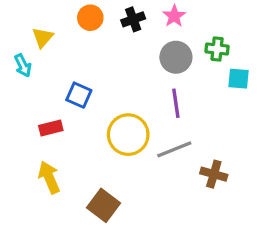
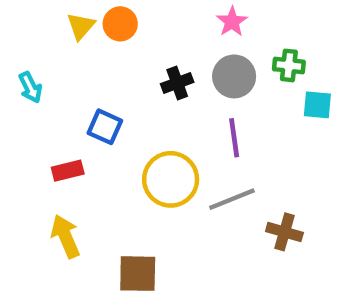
black cross: (133, 19) -> (177, 83), moved
yellow triangle: (43, 37) -> (81, 26), moved
brown square: (103, 205) -> (138, 274), turned -36

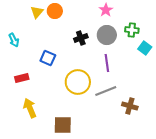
cyan square: (317, 105) -> (145, 48), turned 32
red rectangle: (68, 171) -> (22, 78), moved

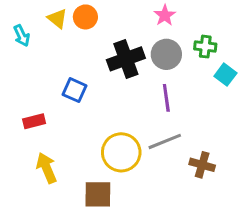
yellow triangle: (37, 12) -> (57, 19), turned -32
black cross: (81, 38) -> (126, 59), size x1.6
cyan arrow: (14, 40) -> (22, 36), moved
yellow circle: (78, 82) -> (121, 152), moved

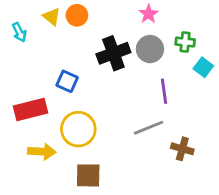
purple line: (166, 98) -> (164, 91), moved
red rectangle: (34, 121) -> (31, 109), size x1.6
yellow circle: (121, 152) -> (78, 129), moved
yellow arrow: (47, 168) -> (42, 152), turned 116

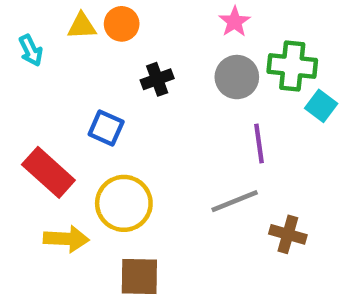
yellow triangle: (52, 17) -> (82, 26), turned -42
green cross: (185, 42) -> (292, 66), size x1.5
black cross: (113, 53) -> (157, 79), moved, size x0.6
red rectangle: (31, 109) -> (48, 172), turned 56

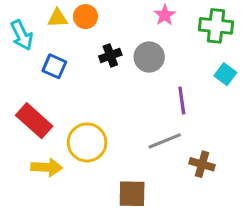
cyan arrow: (31, 50) -> (22, 35), size x1.4
green cross: (292, 66) -> (216, 26), moved
gray circle: (237, 77) -> (149, 57), moved
blue square: (106, 128) -> (54, 66), moved
brown square: (139, 276) -> (132, 194), moved

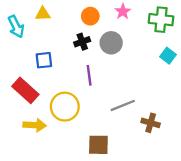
orange circle: (85, 17) -> (90, 16), moved
blue square: (54, 66) -> (44, 60), moved, turned -30
purple line: (182, 101) -> (89, 75), moved

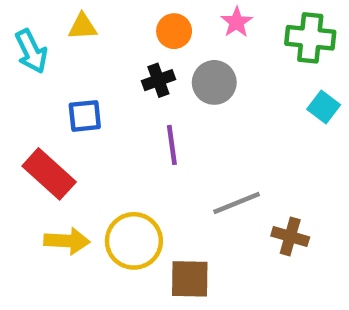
yellow circle: (65, 107) -> (134, 241), moved

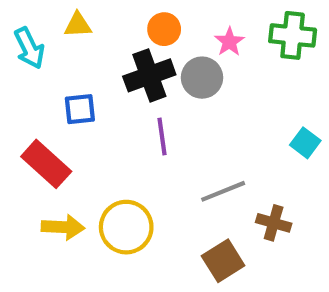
pink star: (237, 22) -> (229, 42), moved
black cross: (158, 80) -> (149, 75), size x1.6
cyan square: (324, 107) -> (305, 143), moved
brown square: (190, 279) -> (223, 261), moved, turned -33

